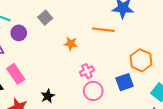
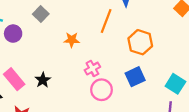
orange line: (103, 30) -> (106, 21), turned -70
orange hexagon: (141, 60) -> (140, 42), moved
black star: (48, 96) -> (43, 80), moved

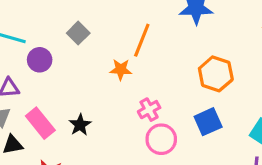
orange line: (106, 21) -> (142, 40), moved

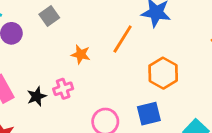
orange line: (142, 40) -> (123, 39), moved
pink cross: (149, 110) -> (63, 89), moved

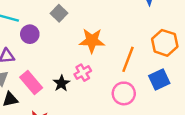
orange line: (123, 39) -> (128, 59), moved
orange star: (81, 54) -> (92, 41), size x1.5

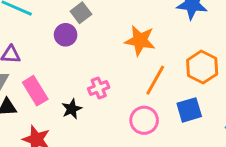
purple circle: (30, 34) -> (66, 35), moved
orange star: (92, 41) -> (140, 40), moved
black star: (61, 83) -> (72, 109), moved

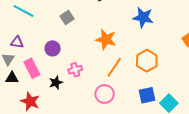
purple circle: (66, 35) -> (53, 48), moved
blue square: (189, 110) -> (147, 95), moved

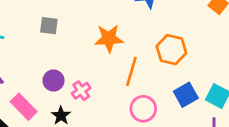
gray square: (67, 17) -> (49, 26), turned -32
purple circle: (53, 48) -> (54, 81), moved
pink circle: (105, 94) -> (143, 109), moved

